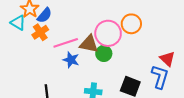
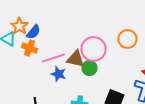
orange circle: (131, 24) -> (128, 39), moved
orange cross: (40, 32) -> (30, 48), turned -35

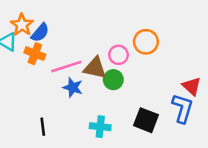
orange circle: (128, 39) -> (146, 42), moved
pink circle: (94, 49) -> (118, 55), size x0.6

